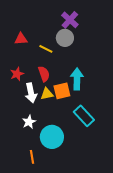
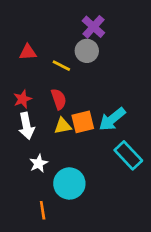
cyan arrow: (77, 79) -> (112, 119), moved, turned -130
white arrow: (31, 93) -> (27, 126), moved
cyan rectangle: (84, 116) -> (128, 155), moved

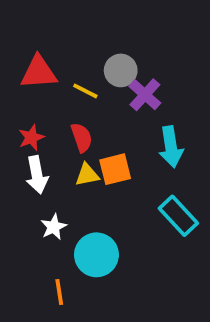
purple cross: (93, 27) -> (145, 95), moved
red triangle: (28, 52) -> (39, 72), size x1.5
cyan arrow: (112, 119) -> (171, 147), moved, turned -60

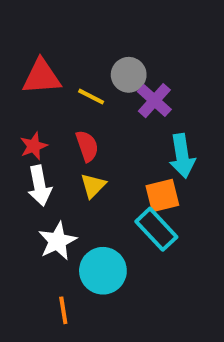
orange square: (115, 169) -> (162, 196), moved
yellow triangle: (87, 175) -> (93, 186), turned -35
cyan rectangle: (178, 216) -> (156, 229), moved
white star: (54, 227) -> (57, 241), size x1.4

